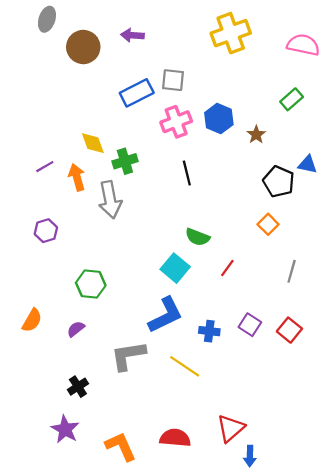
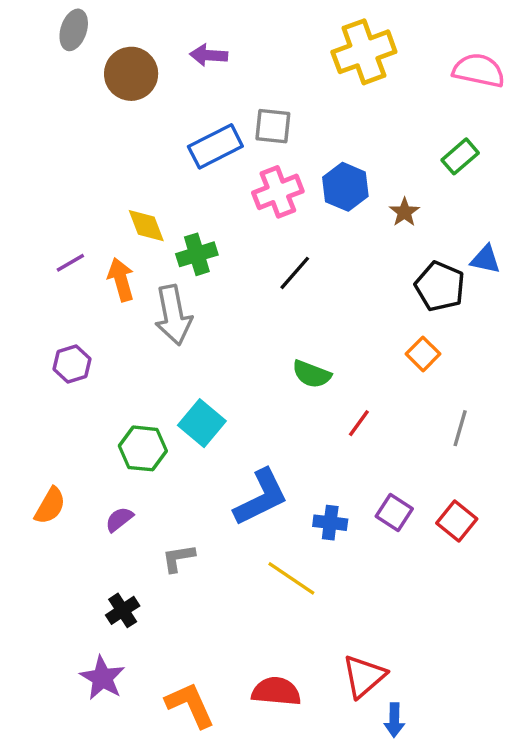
black line: (187, 173) -> (295, 273), turned 55
cyan square: (175, 268) -> (202, 423), moved
gray L-shape: (128, 356) -> (178, 558), moved, size x0.6

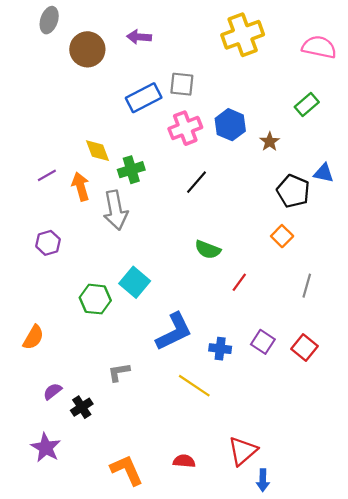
purple semicircle: (119, 519) -> (52, 391), moved
purple star: (102, 678) -> (46, 448), moved
red semicircle: (276, 691) -> (184, 461), size x0.7

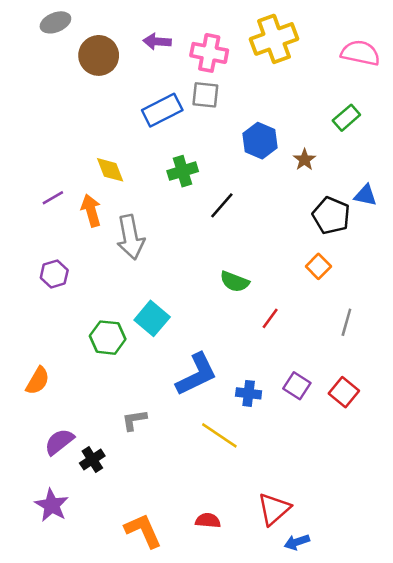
gray ellipse: (49, 20) -> (55, 22), turned 50
pink cross: (185, 128) -> (209, 53), moved, turned 32
green cross: (131, 170) -> (183, 171), moved
purple semicircle: (52, 391) -> (59, 442), size x1.4
blue arrow: (263, 480) -> (297, 542), turned 70

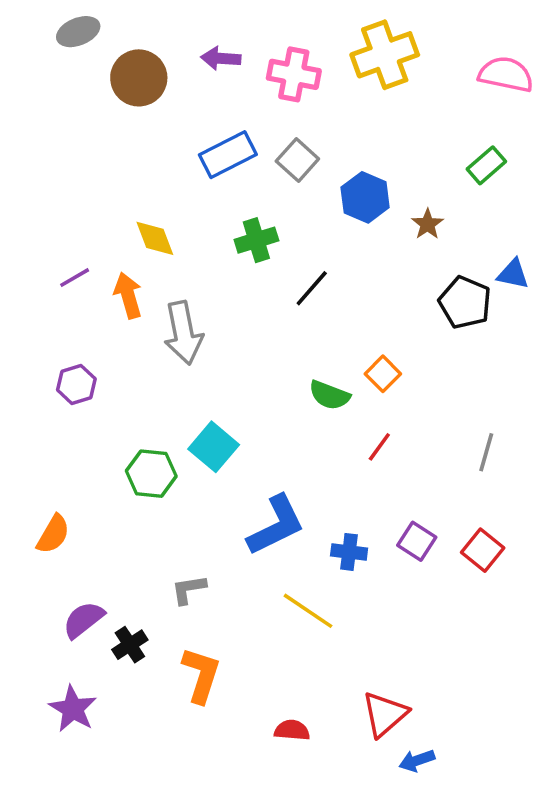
gray square: (205, 95) -> (297, 160), moved, turned 36
orange square: (318, 266) -> (383, 374), moved
orange L-shape: (143, 531) -> (201, 675), moved, turned 42

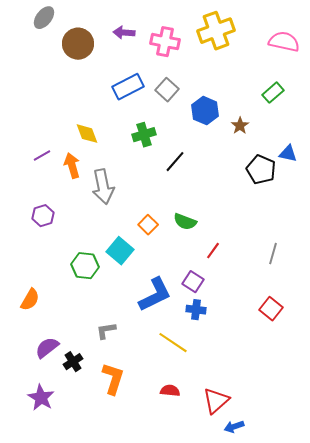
gray ellipse: (78, 32) -> (44, 18), turned -30
orange square: (383, 374) -> (148, 225), moved
purple square: (417, 541) -> (193, 282), moved
red semicircle: (292, 730) -> (170, 391), moved

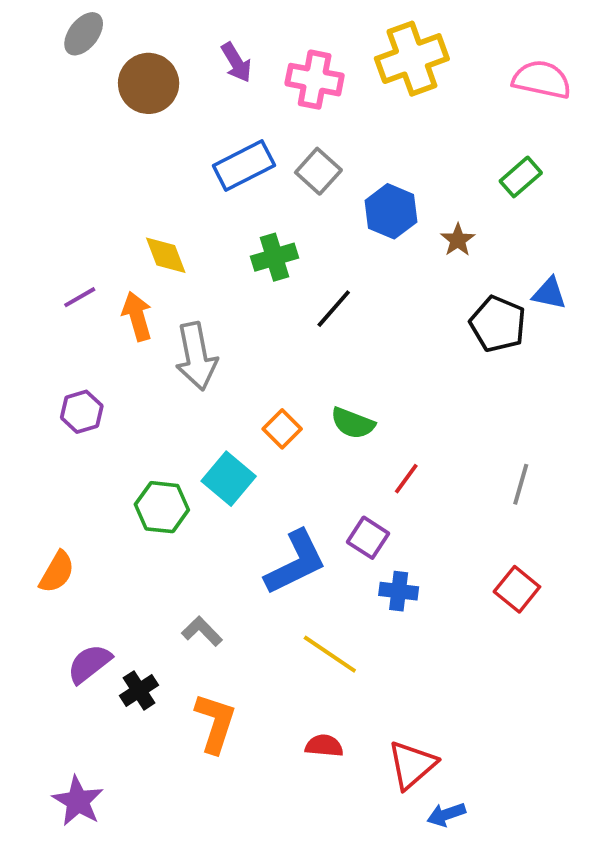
purple arrow: (124, 33) -> (236, 62), turned -125
blue cross: (196, 310) -> (399, 591), moved
gray L-shape: (106, 331) -> (202, 631), turned 55
purple star: (41, 398) -> (78, 801), moved

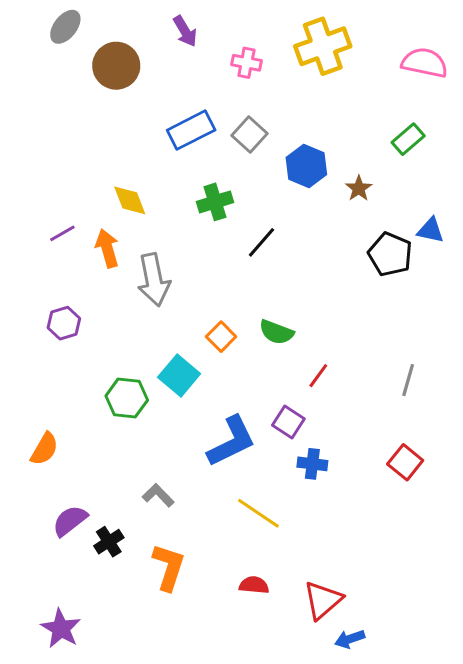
purple arrow: (236, 62) -> (185, 31), moved
pink cross: (315, 80) -> (246, 63), size x0.7

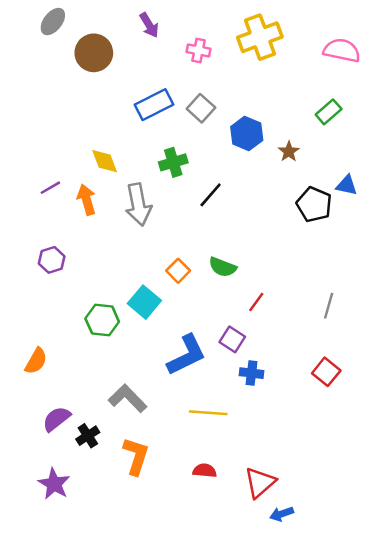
gray arrow: (154, 280) -> (138, 205), moved
gray L-shape: (158, 495) -> (128, 398), size x1.5
yellow line: (258, 513) -> (208, 413), turned -30
purple star: (61, 629) -> (54, 484), moved

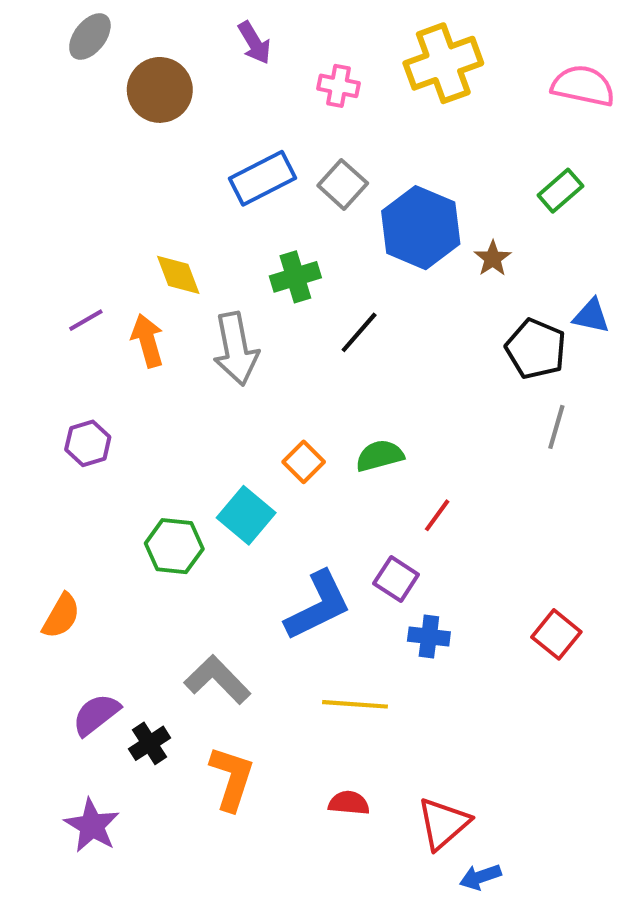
blue hexagon: (247, 133) -> (421, 228), size x1.4
green semicircle: (223, 267) -> (380, 456), turned 144
gray line: (329, 306) -> (556, 427), moved

